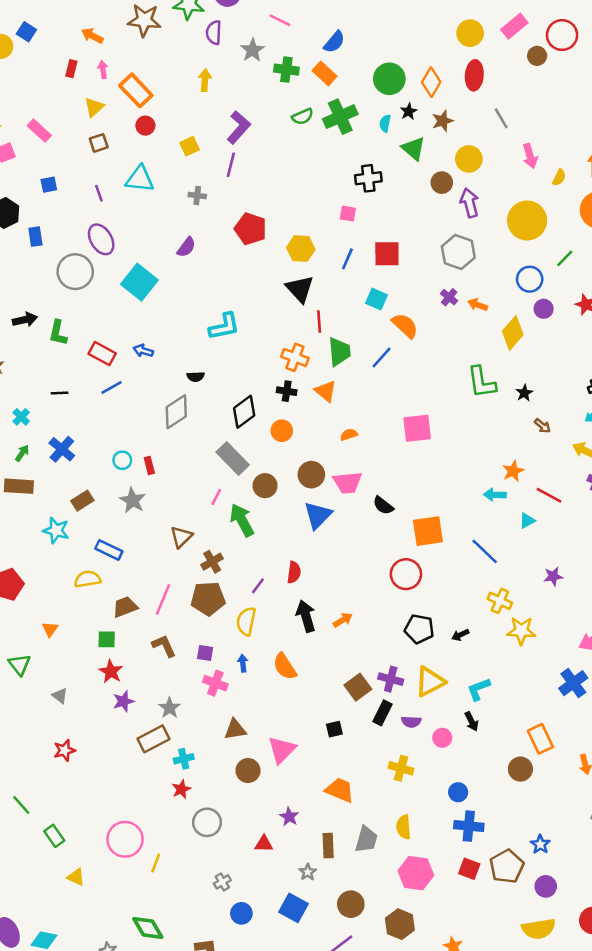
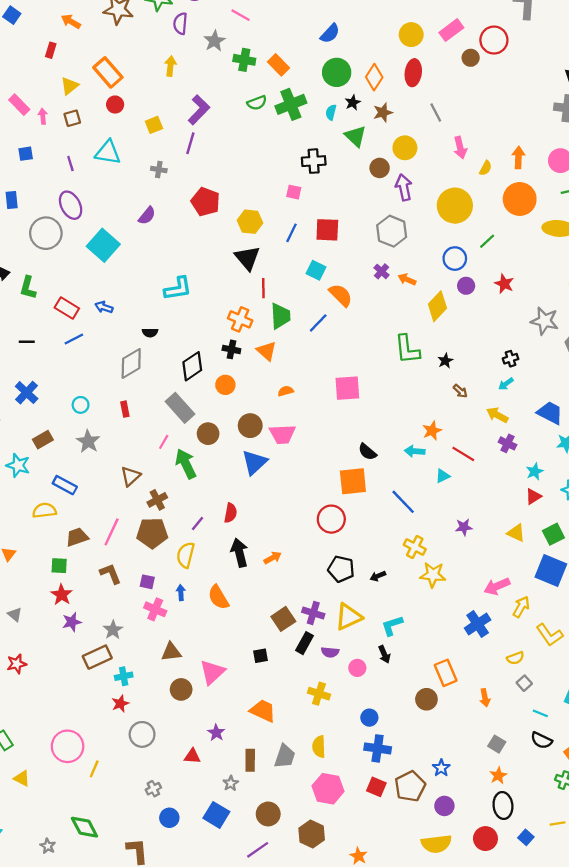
blue semicircle: (334, 42) -> (330, 34), moved
pink arrow: (103, 70) -> (43, 116), moved
red rectangle: (149, 466) -> (125, 409), moved
black semicircle: (383, 505) -> (367, 452), moved

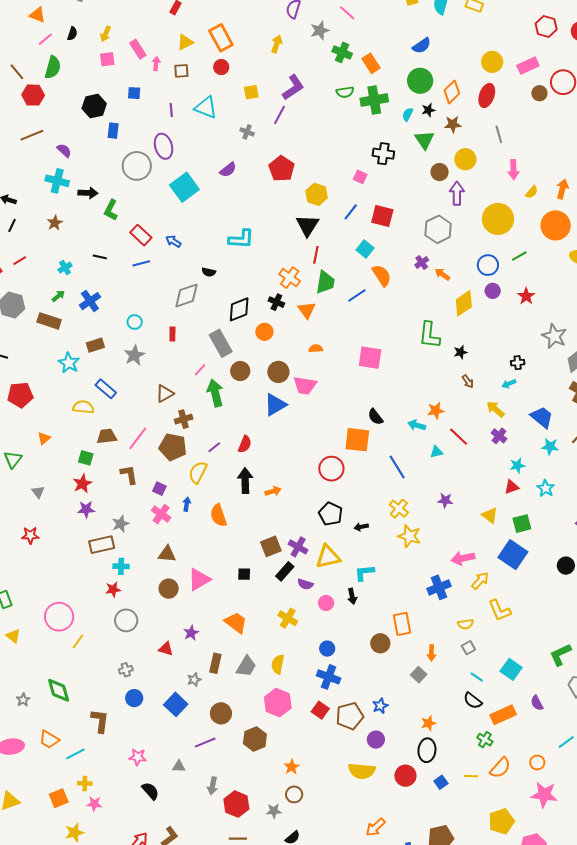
gray square: (497, 744) -> (419, 675), moved

